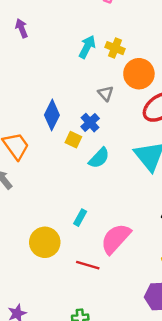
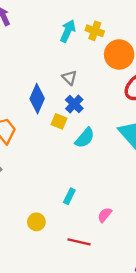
gray triangle: (106, 93) -> (69, 78), moved
pink semicircle: (116, 239) -> (105, 215), size x0.5
yellow circle: (45, 242) -> (36, 222), size x0.6

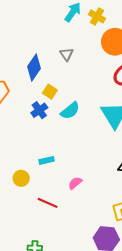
blue cross: (74, 104) -> (39, 110), moved
cyan rectangle: (69, 196) -> (46, 160), turned 40
yellow circle: (36, 222) -> (21, 178), moved

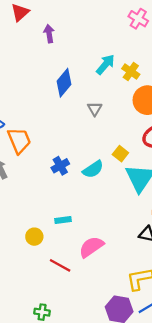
blue diamond: (34, 67) -> (64, 83), moved
yellow square: (50, 92) -> (120, 154), moved
pink semicircle: (75, 183) -> (91, 247), size x1.6

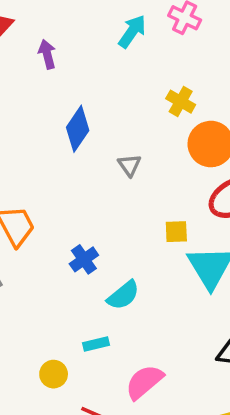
cyan arrow: (105, 64) -> (132, 31), moved
yellow square: (120, 154) -> (176, 232), turned -35
cyan semicircle: (93, 169) -> (123, 295), moved

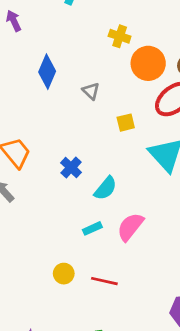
yellow square: (176, 232) -> (126, 123), moved
yellow circle: (54, 374) -> (64, 274), moved
pink semicircle: (144, 382) -> (130, 227), moved

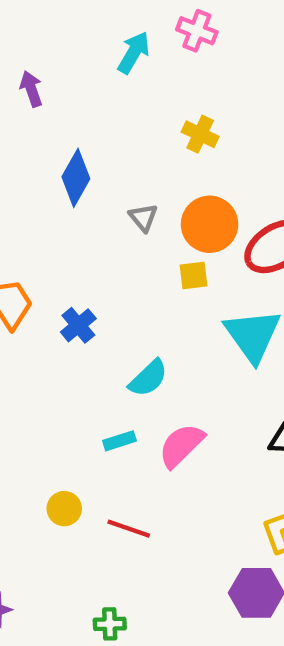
orange circle: (148, 63) -> (210, 224), moved
blue cross: (71, 168) -> (78, 325), moved

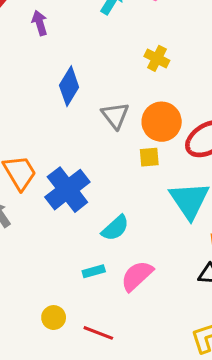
gray triangle: (143, 218) -> (115, 115), size x1.4
blue cross: (78, 325) -> (67, 190), size x1.8

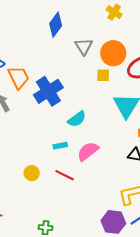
red line: (98, 333) -> (65, 175), moved

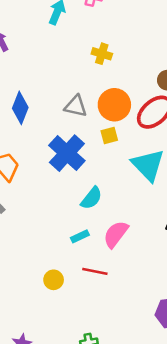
blue diamond: (56, 25) -> (20, 108), moved
gray triangle: (84, 46) -> (76, 106), turned -30
blue cross: (48, 91) -> (67, 153), moved

